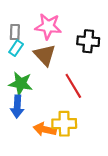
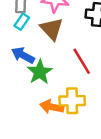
green star: (21, 84) -> (40, 72), moved, turned 30
blue arrow: (17, 106) -> (23, 55), moved, turned 115

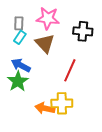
red line: (82, 61) -> (70, 70), turned 55
green star: (40, 72) -> (18, 81), moved

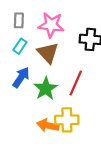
gray rectangle: (19, 23) -> (19, 20), moved
blue arrow: (21, 65) -> (21, 77), turned 96
green star: (18, 81) -> (46, 89), moved

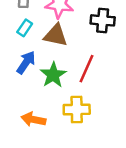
brown triangle: (48, 53) -> (56, 35), turned -35
orange arrow: (48, 125) -> (33, 119), moved

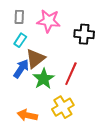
brown triangle: (56, 35) -> (35, 58), moved, turned -50
yellow cross: (77, 109) -> (63, 107), turned -30

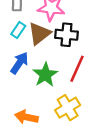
black cross: (84, 34) -> (66, 35), moved
brown triangle: (35, 58) -> (39, 34), moved

